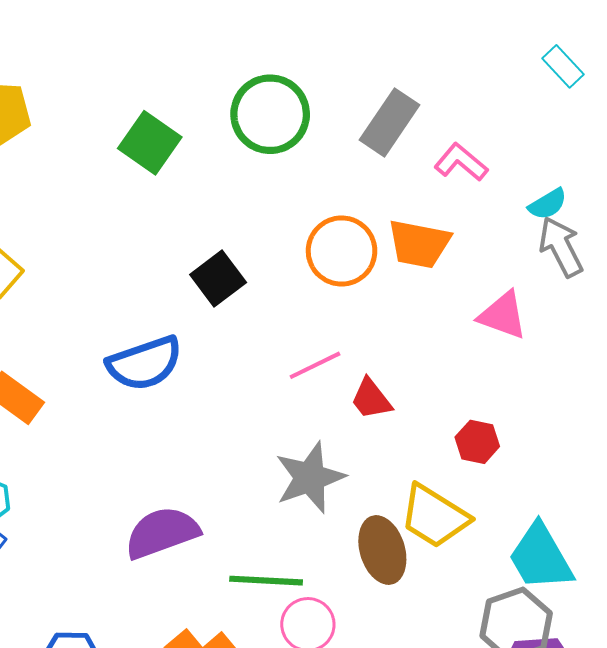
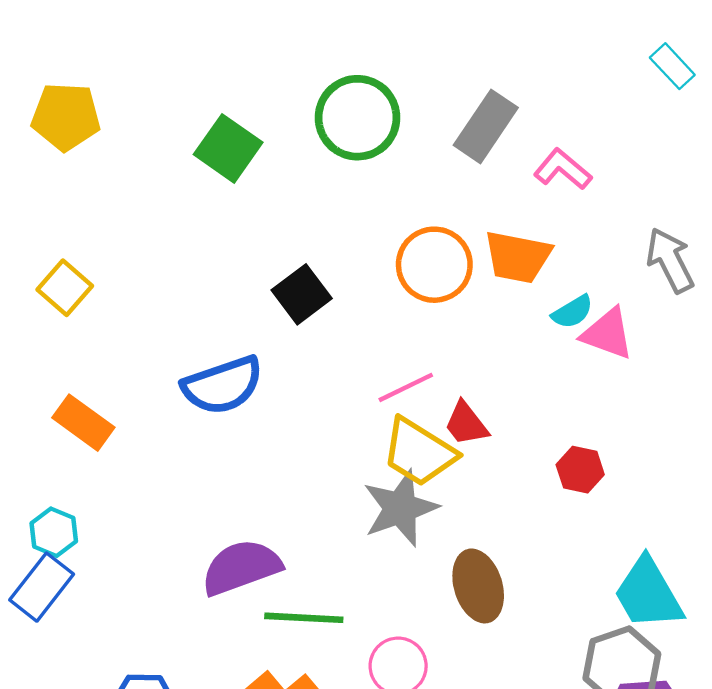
cyan semicircle: (548, 204) -> (572, 312), moved
yellow trapezoid: (434, 516) -> (419, 452), moved
green line: (266, 581) -> (304, 618), moved

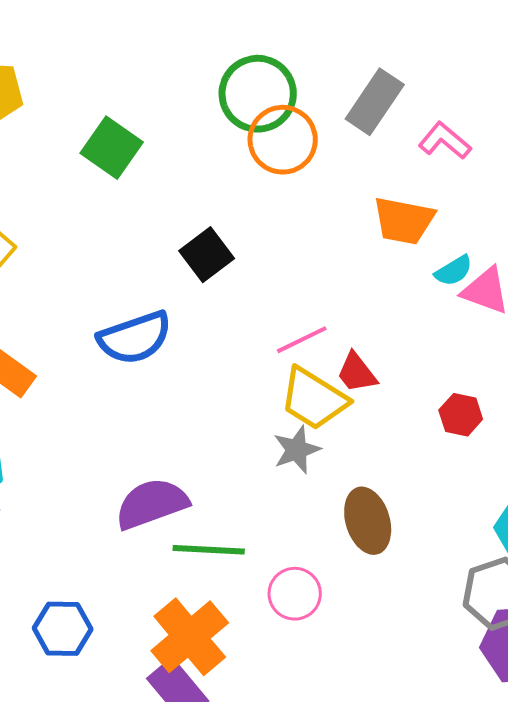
green square: (228, 148) -> (112, 148), moved
orange circle: (434, 265) -> (283, 140), moved
gray star: (400, 508) -> (297, 450), size x0.7

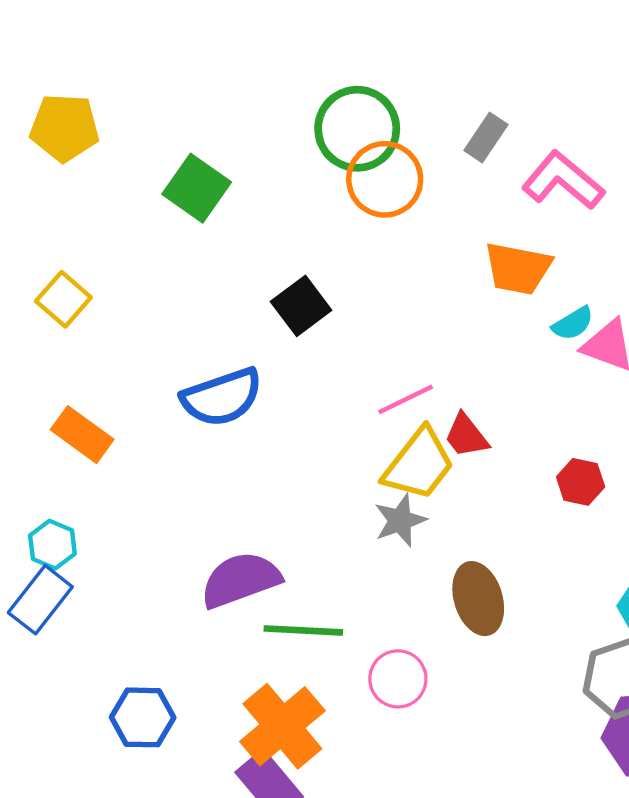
gray rectangle: (375, 102) -> (486, 138), size x0.7
pink L-shape: (445, 141) -> (563, 180), size x1.4
yellow trapezoid: (314, 399) -> (419, 464), turned -84

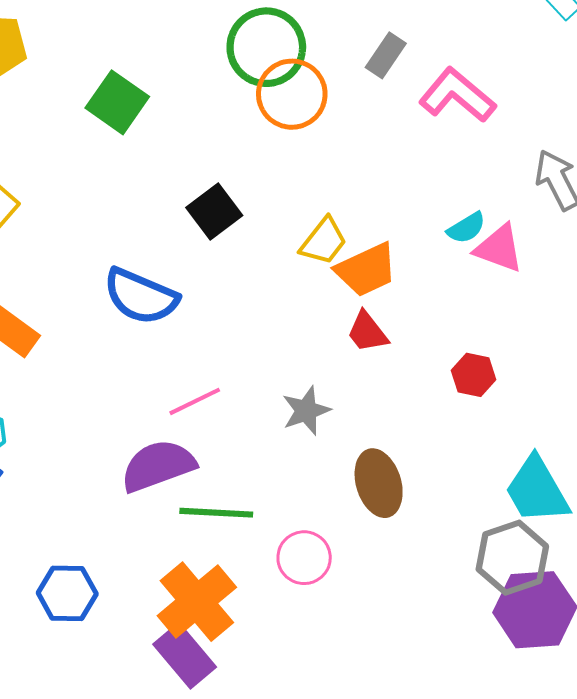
orange trapezoid: (518, 268) -> (366, 270), moved, turned -36
blue semicircle: (222, 397) -> (141, 296), turned 42
pink line: (406, 399) -> (195, 401), moved
yellow trapezoid: (419, 464) -> (323, 241), moved, size x0.7

